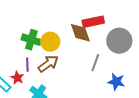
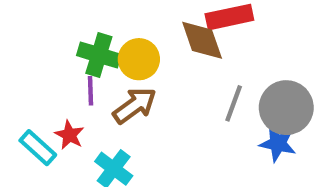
gray circle: (119, 41) -> (286, 108), moved
purple line: (27, 65) -> (90, 91), moved

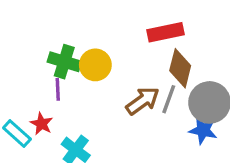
brown diamond: (202, 40) -> (180, 68), moved, turned 33
brown arrow: (135, 105) -> (143, 101), moved

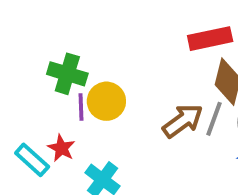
green cross: (64, 62) -> (67, 74), moved
yellow circle: (95, 65) -> (106, 101), moved

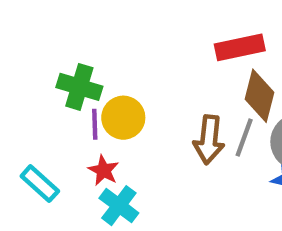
brown arrow: (183, 121) -> (209, 140), turned 132
red star: (61, 148) -> (104, 170), moved

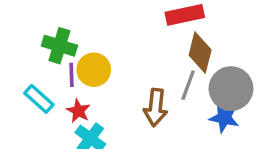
brown arrow: (209, 140) -> (156, 107), moved
cyan rectangle: (40, 184) -> (39, 99), moved

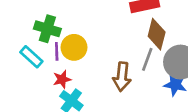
cyan rectangle: (39, 99) -> (31, 57), moved
red star: (78, 111) -> (62, 79), turned 30

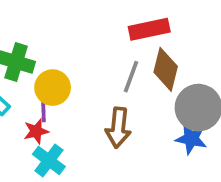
purple line: (57, 51) -> (43, 109), moved
gray line: (147, 59) -> (131, 77), moved

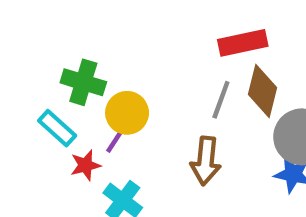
purple line: (43, 109) -> (116, 139), turned 35
red star: (36, 131) -> (86, 165), moved

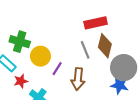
gray line: (221, 100) -> (85, 50), turned -42
purple line: (116, 139) -> (57, 69), moved

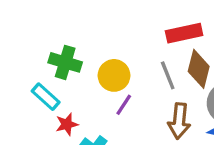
yellow circle: (40, 56) -> (114, 75), moved
brown arrow: (78, 79) -> (179, 121), moved

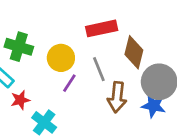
red rectangle: (184, 33) -> (102, 28), moved
gray line: (168, 75) -> (99, 69), moved

